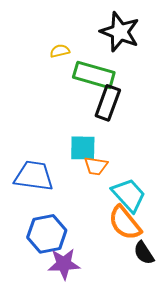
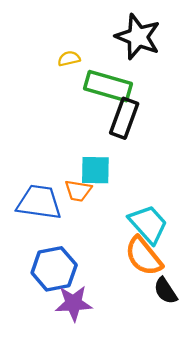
orange trapezoid: (96, 166) -> (78, 191), moved

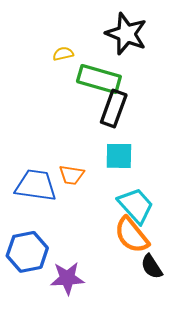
cyan square: (95, 170) -> (119, 156), moved
blue hexagon: (54, 269) -> (27, 252), moved

